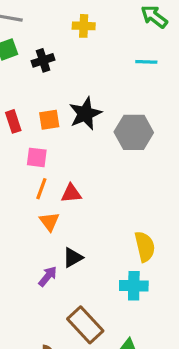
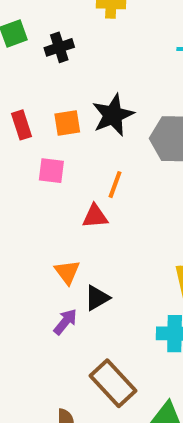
orange line: (41, 189) -> (115, 185), moved
orange triangle: (49, 222) -> (67, 272), moved

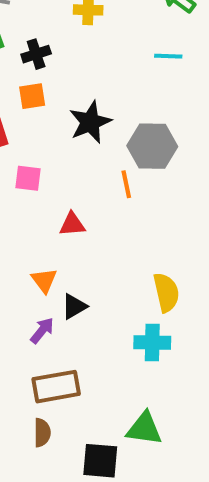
orange square: (67, 123) -> (32, 96), moved
orange line: (115, 185) -> (126, 184), moved, turned -32
brown rectangle: (113, 383) -> (56, 387), moved, turned -57

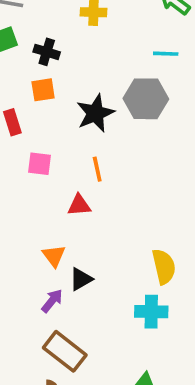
black cross: (36, 54) -> (47, 52), turned 35
gray hexagon: (152, 146) -> (146, 99), moved
orange line: (126, 184) -> (97, 169), moved
brown rectangle: (56, 387) -> (65, 351), turned 48

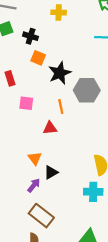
orange square: (43, 90) -> (38, 58), moved, turned 32
gray hexagon: (146, 99) -> (87, 90), moved

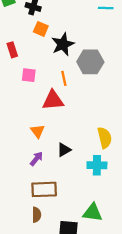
red triangle: (50, 128) -> (53, 100), size x1.5
black triangle: (51, 172) -> (64, 150), moved
brown rectangle: (41, 216) -> (44, 189), turned -40

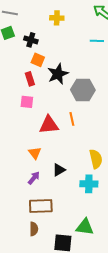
red rectangle: (12, 50) -> (30, 79), moved
orange line: (64, 78) -> (72, 119), moved

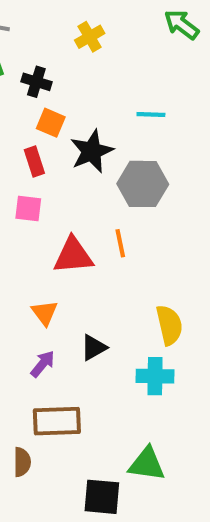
yellow cross: (57, 18) -> (90, 37), turned -32
cyan line: (97, 41) -> (151, 114), moved
brown semicircle: (34, 229) -> (22, 462), moved

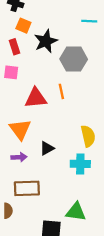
cyan line: (151, 114) -> (89, 21), moved
orange triangle: (45, 313) -> (20, 129), size x1.5
purple arrow: (43, 364) -> (19, 157), turned 48

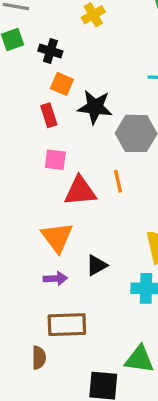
black star: (46, 41) -> (95, 107), turned 30
pink square: (11, 72) -> (55, 160), moved

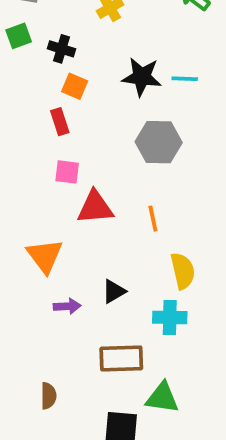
black star: (95, 107) -> (142, 77), moved
orange line: (118, 181) -> (153, 219), moved
orange triangle: (57, 237) -> (45, 256), moved
brown rectangle: (67, 325) -> (121, 358), moved

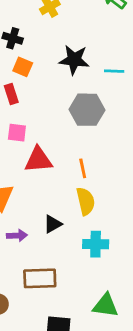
cyan line: (185, 79) -> (114, 71), moved
yellow semicircle: (183, 271) -> (86, 201), moved
brown rectangle: (121, 358) -> (40, 278), moved
green triangle: (162, 398) -> (106, 306), moved

